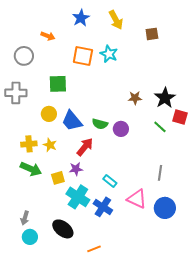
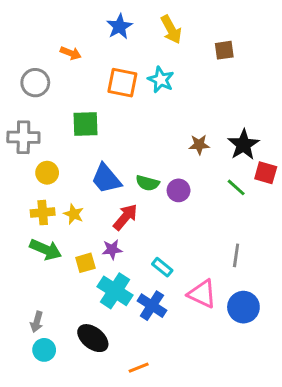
yellow circle: (49, 114) -> (47, 173), moved

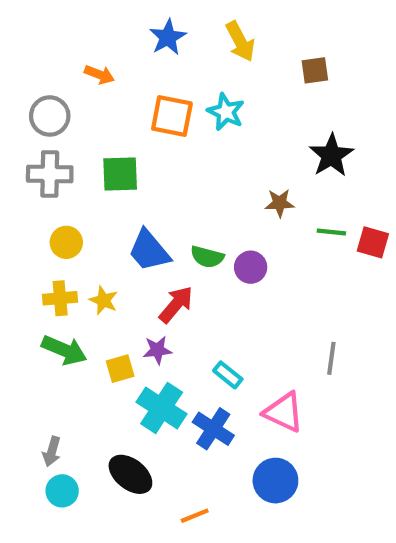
gray cross: (23, 137) -> (50, 174), moved
black star: (243, 145) -> (331, 155), moved
green line: (236, 187) -> (331, 232), moved, turned -36
blue circle: (243, 307) -> (275, 481), moved

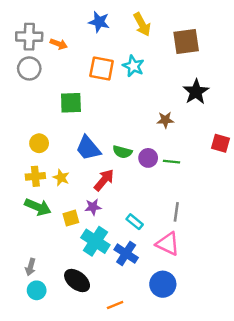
blue star: (168, 37) -> (99, 22), turned -30
brown square: (315, 70) -> (186, 42), size x1.6
gray cross: (50, 174) -> (29, 37), moved
green line: (331, 232) -> (171, 162), moved
gray line: (331, 358) -> (176, 212), moved

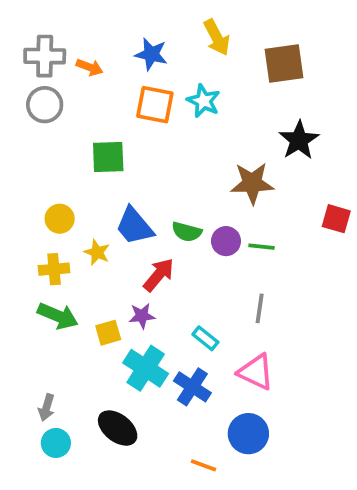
blue star: (99, 22) -> (151, 54), moved
brown star: (165, 120) -> (252, 183), size x1.6
yellow star: (61, 178) -> (97, 252), moved
gray line: (176, 212) -> (260, 308), moved
orange line: (115, 305) -> (204, 465), moved, turned 42

